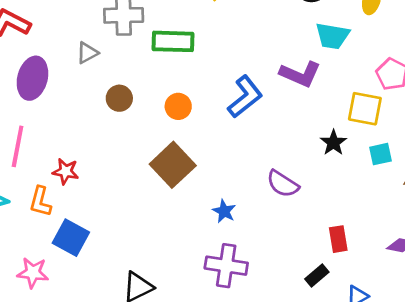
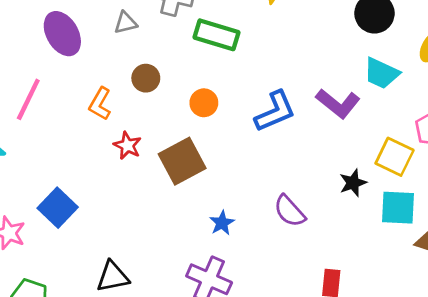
purple ellipse: (32, 78) -> (62, 34), turned -60
cyan square: (381, 154) -> (398, 208), size x1.5
red star: (66, 171) -> (127, 146), moved
orange L-shape: (40, 202) -> (100, 104), moved

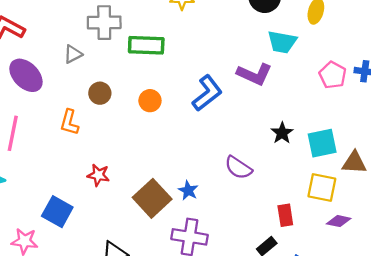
red star: (127, 146) -> (98, 175), moved
yellow square: (395, 157) -> (322, 187), moved
brown square: (182, 161) -> (152, 198), moved

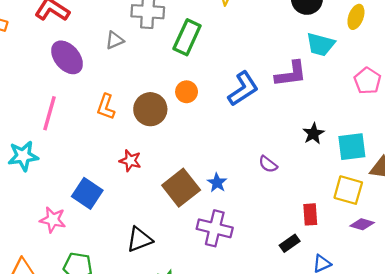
green rectangle: (146, 45) -> (187, 37), turned -72
purple L-shape: (254, 74) -> (291, 74), turned -36
brown circle: (100, 93) -> (150, 109), moved, size x1.5
purple semicircle: (238, 168) -> (268, 164), size x0.7

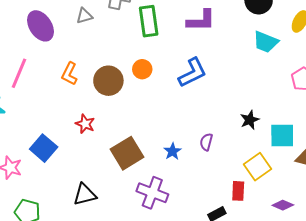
green rectangle: (187, 37) -> (149, 21), turned -40
purple L-shape: (291, 74) -> (201, 21), moved
purple semicircle: (268, 164) -> (206, 142), turned 60
blue star: (217, 183) -> (173, 151), moved
yellow square: (348, 190) -> (258, 167), moved, turned 32

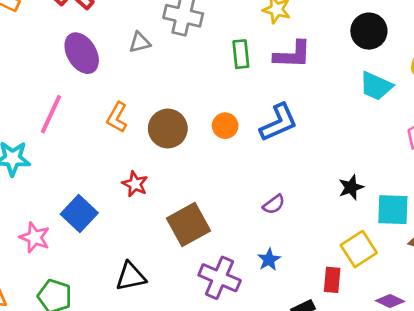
green rectangle: (149, 21) -> (241, 54), moved, size x0.7
orange circle: (142, 69) -> (225, 126), moved
purple semicircle: (206, 142) -> (274, 204), moved, turned -144
blue star: (173, 151) -> (269, 260), moved

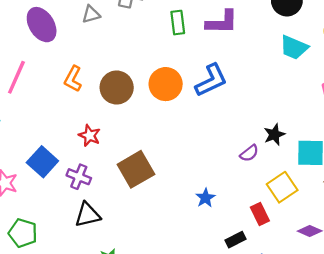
orange circle: (225, 126) -> (166, 84), size x1.5
purple semicircle: (274, 204) -> (249, 153), moved
purple cross: (220, 278) -> (79, 177), moved, size x0.7
red rectangle: (332, 280) -> (260, 214), turned -30

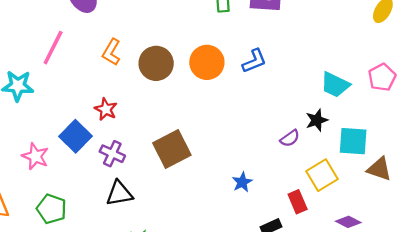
cyan trapezoid: (294, 47) -> (335, 85), moved
blue L-shape: (211, 80) -> (254, 61), size x0.7
red star: (90, 136) -> (106, 109), moved

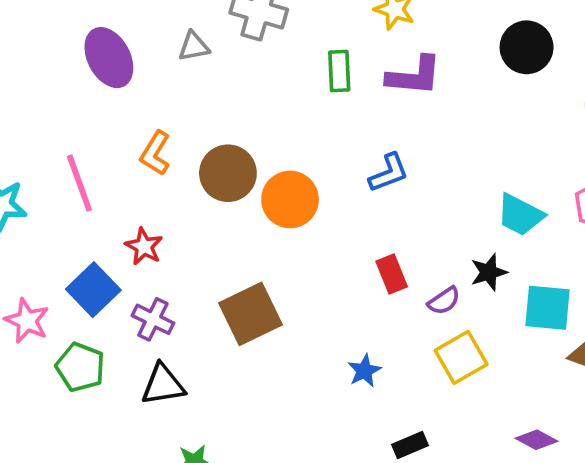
pink line: (53, 48) -> (79, 183), moved, turned -48
orange circle: (207, 62) -> (290, 199), moved
yellow square: (322, 175) -> (461, 357), moved
red rectangle: (298, 202) -> (392, 274), moved
green pentagon: (51, 209) -> (80, 367), moved

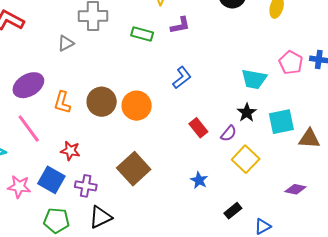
purple ellipse: (109, 58) -> (28, 85), moved, turned -76
green rectangle: (339, 71) -> (142, 34), turned -55
purple L-shape: (414, 76) -> (180, 25), size x0.7
pink star: (27, 321) -> (19, 187), moved

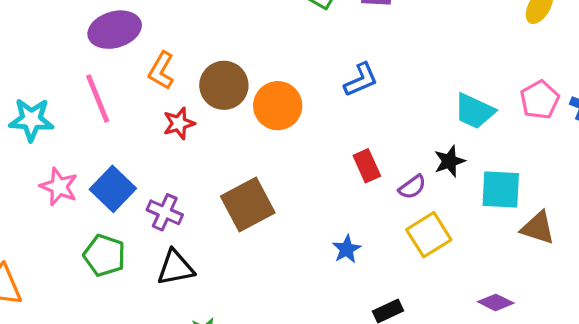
red star: (70, 151) -> (179, 123), moved, turned 30

